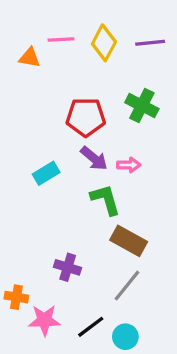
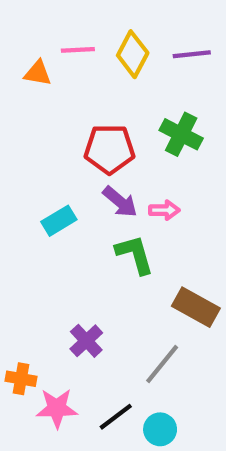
brown rectangle: (129, 241) -> (196, 307), moved
purple cross: (68, 267) -> (86, 341), turned 30

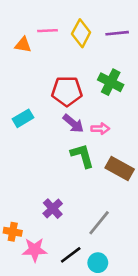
cyan rectangle: (59, 221) -> (23, 118), moved
brown rectangle: (196, 307) -> (120, 169), moved

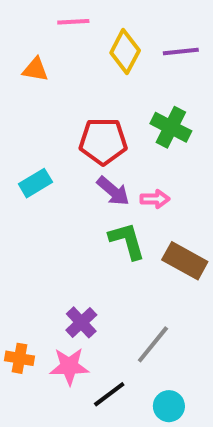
pink line: (48, 31) -> (73, 22), moved
pink star: (35, 250) -> (69, 366), moved
cyan circle: (98, 263) -> (169, 406), moved

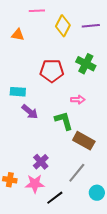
cyan rectangle: (35, 183) -> (18, 92), turned 35
purple arrow: (113, 191) -> (30, 112), moved
brown rectangle: (185, 261) -> (84, 141), moved
cyan circle: (169, 406) -> (97, 193), moved

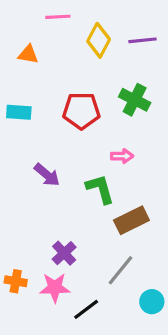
cyan rectangle: (18, 92) -> (19, 112), moved
brown rectangle: (84, 141) -> (131, 220), turned -55

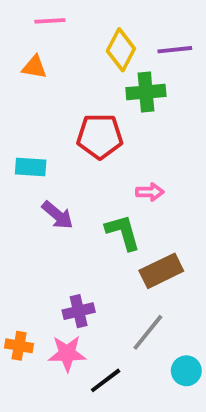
pink line: (58, 17) -> (50, 21), moved
green cross: (135, 100) -> (146, 92), moved, turned -32
cyan rectangle: (19, 112) -> (31, 167), moved
purple cross: (64, 253) -> (79, 311), turned 30

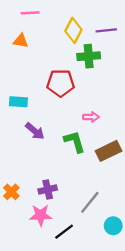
brown rectangle: (161, 271) -> (109, 151), moved
orange cross: (19, 346) -> (11, 192), moved, turned 35

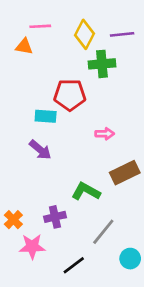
pink line: (30, 13) -> (40, 26), moved
cyan rectangle: (18, 102) -> (46, 116), moved
green L-shape: (75, 142) -> (86, 191), moved, turned -45
pink star: (41, 215) -> (32, 246), moved

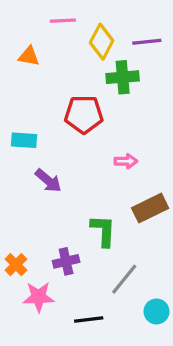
pink line: (40, 26) -> (63, 21), moved
cyan rectangle: (46, 116) -> (24, 140), moved
green L-shape: (86, 191) -> (103, 231), turned 64
black line: (74, 265) -> (89, 320), turned 30

